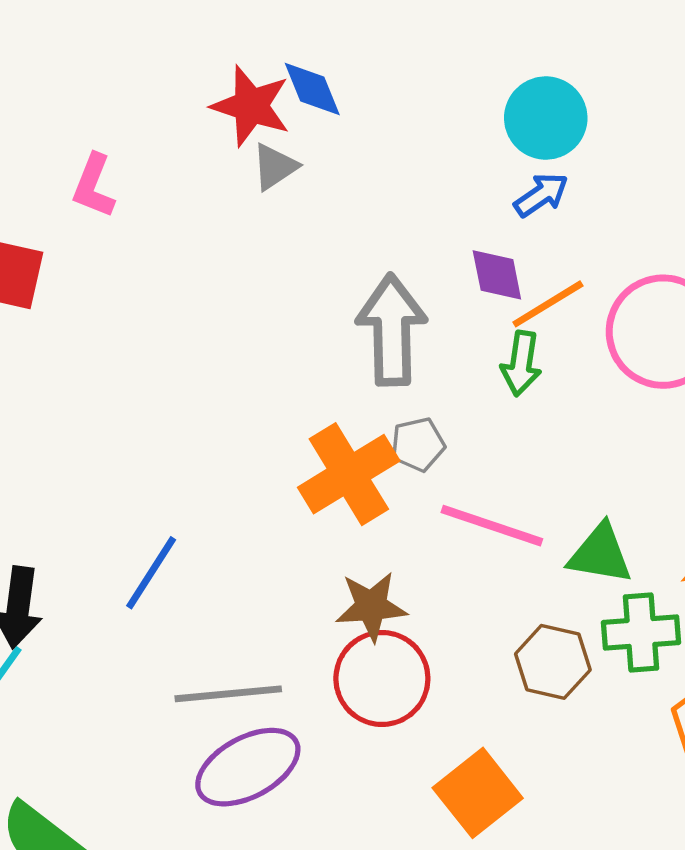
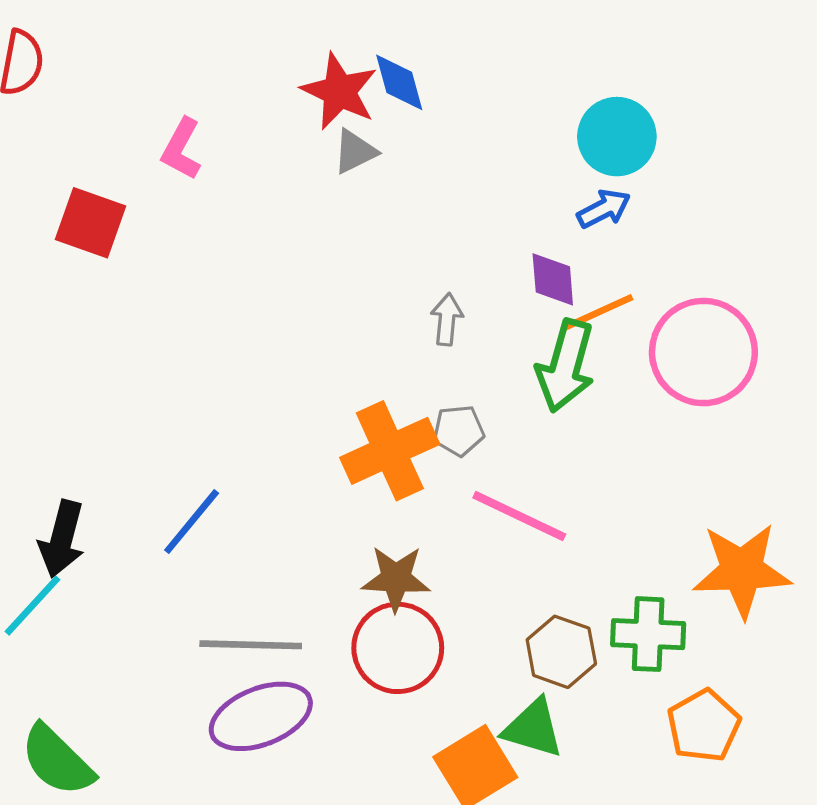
gray arrow: (392, 330) -> (447, 319), size x0.5
green arrow: (521, 363) -> (566, 366), size x1.5
green triangle: (600, 554) -> (533, 728), moved

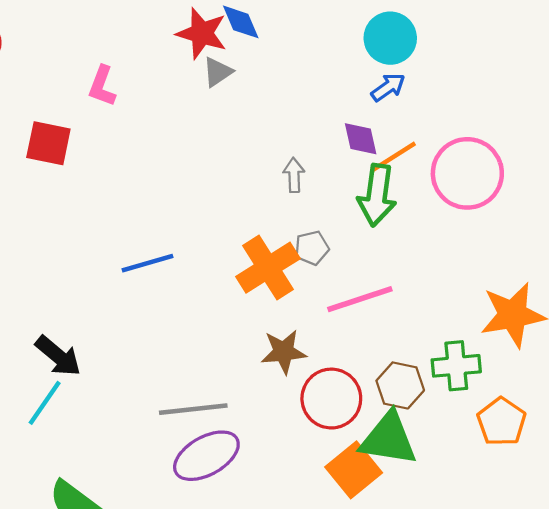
pink line: (519, 516) -> (360, 299), turned -36
blue line: (192, 522) -> (147, 263), moved, turned 42
black arrow: (62, 539) -> (58, 356), turned -57
red circle: (398, 648) -> (331, 399), moved
green triangle: (533, 728) -> (388, 439), size x1.4

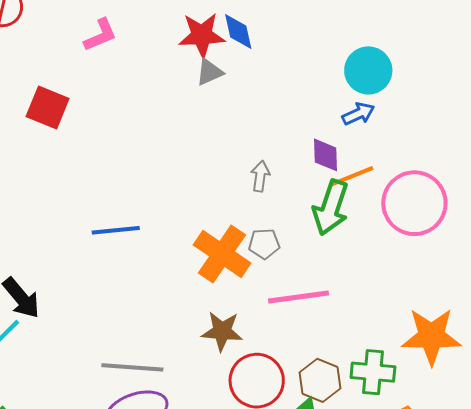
red star: (202, 33) -> (202, 35), turned -30
pink L-shape: (102, 86) -> (100, 35), moved, turned -144
orange cross: (268, 268) -> (222, 254), turned -34

